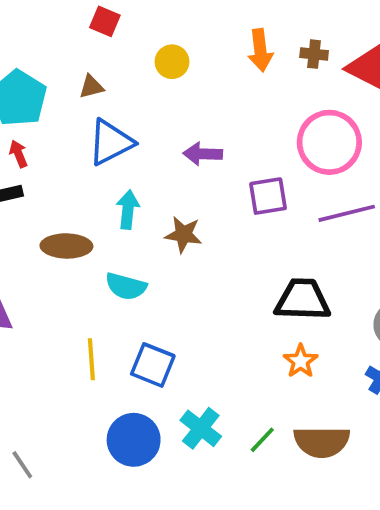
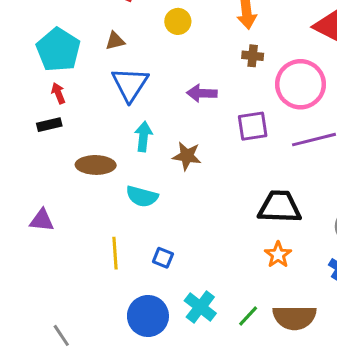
brown cross: (314, 54) -> (253, 56), moved
blue triangle: (111, 142) -> (130, 84), turned -30
blue square: (153, 365) -> (163, 258), size x0.6

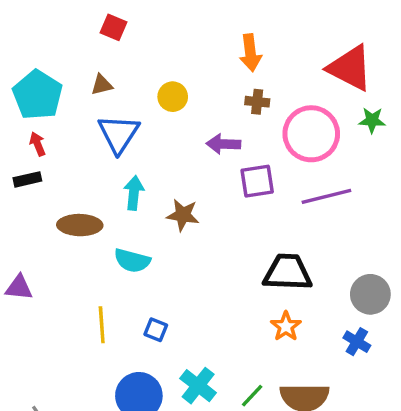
yellow circle: (178, 21) -> (173, 97), moved
purple arrow: (202, 93) -> (223, 144), moved

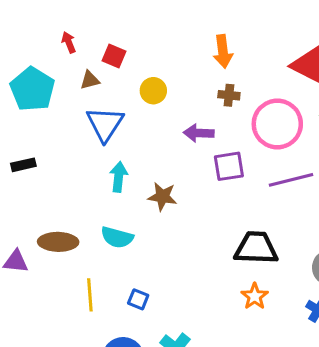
red square: (114, 27) -> (114, 56), moved
red arrow: (38, 144) -> (69, 42), moved
brown ellipse: (80, 225) -> (58, 242), moved

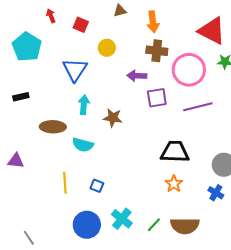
brown triangle: (90, 80) -> (120, 11), moved
brown cross: (229, 95) -> (157, 51), size x1.5
brown ellipse: (58, 242) -> (53, 127), moved

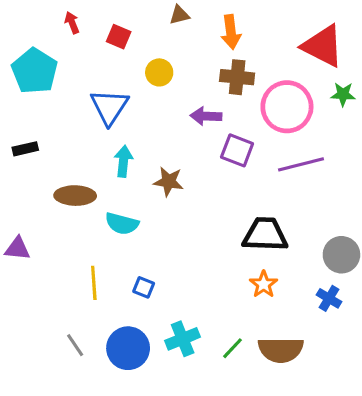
purple square: (157, 98) -> (237, 150), turned 30
cyan cross: (122, 219) -> (183, 339), turned 30
gray line: (29, 238) -> (75, 345), moved

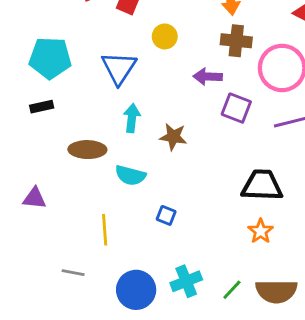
cyan pentagon: (35, 71) -> (50, 58), moved, turned -30
blue square: (144, 287) -> (166, 215), moved
gray line: (75, 345) -> (73, 273), moved, turned -45

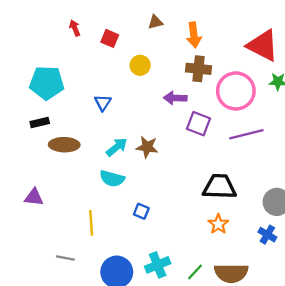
blue triangle: (119, 68) -> (103, 103), moved, size x0.6
cyan arrow: (132, 118) -> (117, 147), moved, turned 45
brown ellipse: (87, 150) -> (64, 145), moved

